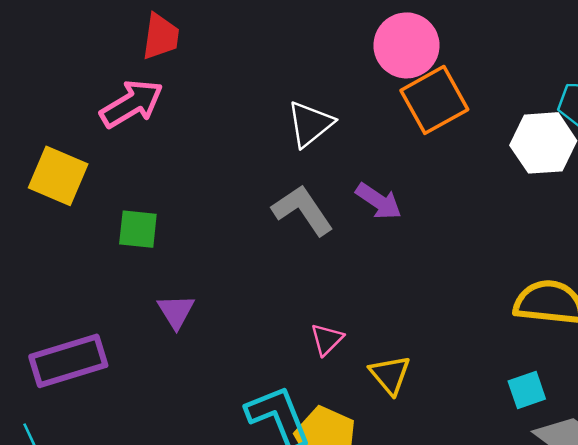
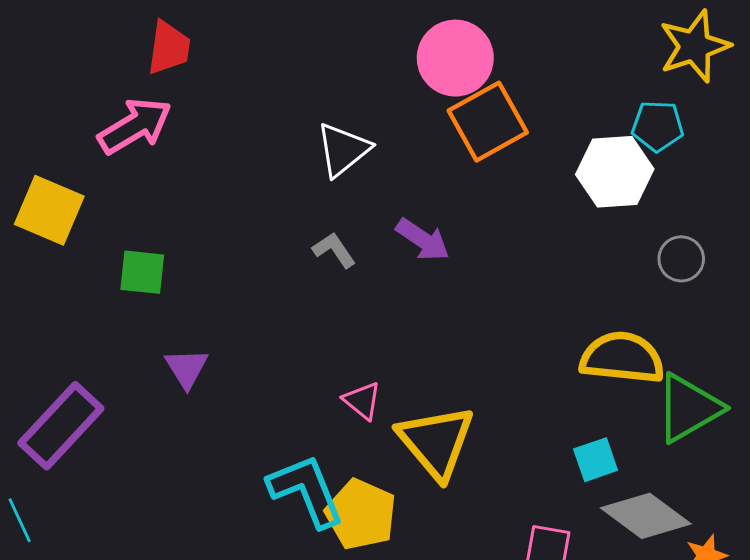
gray L-shape: (303, 210) -> (334, 250), size x0.6
pink triangle: (327, 339) -> (362, 401), turned -36
purple rectangle: (68, 361) -> (61, 426), turned -30
yellow triangle: (390, 375) -> (436, 442), size x1.6

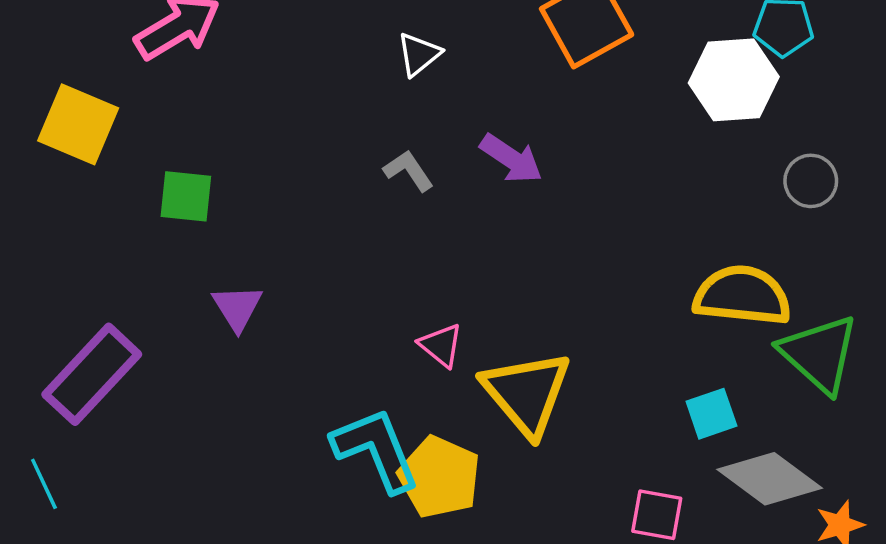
white triangle: (343, 150) -> (419, 54), size x0.7
green triangle: (689, 408) -> (819, 354), turned -48

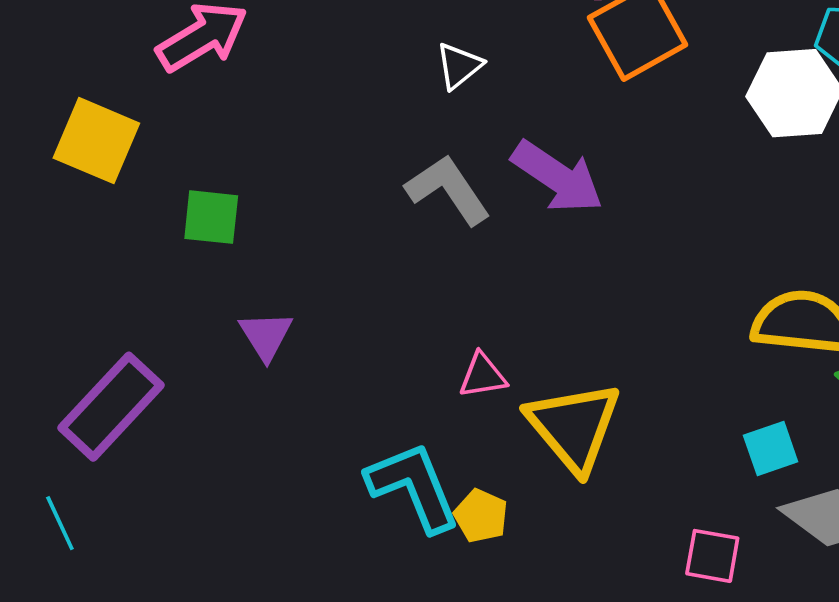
purple arrow: (511, 159) -> (557, 177), size x1.4
gray L-shape: (408, 171) -> (448, 190), size x1.6
pink triangle: (441, 345) -> (483, 376), turned -48
yellow pentagon: (439, 477) -> (481, 516), size x0.6

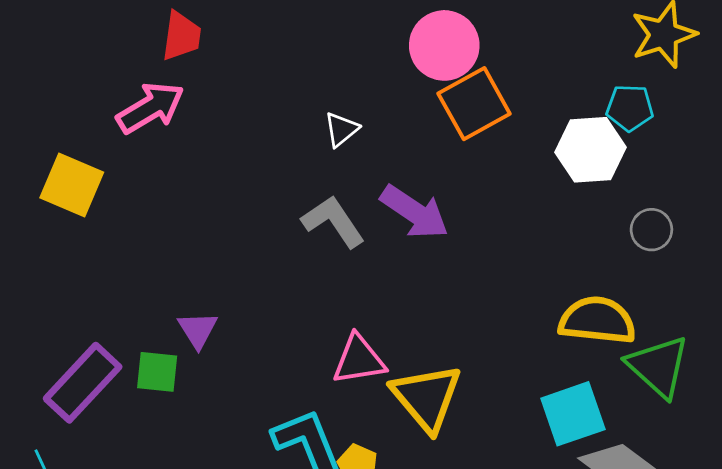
green square: (211, 217) -> (157, 372), moved
pink triangle: (483, 376) -> (359, 360), size x1.5
cyan square: (771, 448) -> (573, 414), size x1.6

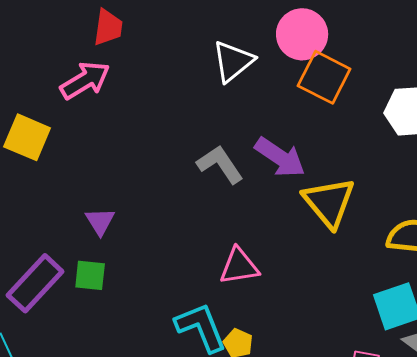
orange square: (474, 104) -> (324, 77), turned -34
white triangle: (341, 129) -> (233, 61), moved, size x1.6
purple triangle: (198, 330) -> (100, 221), moved
yellow triangle: (427, 398) -> (329, 202), moved

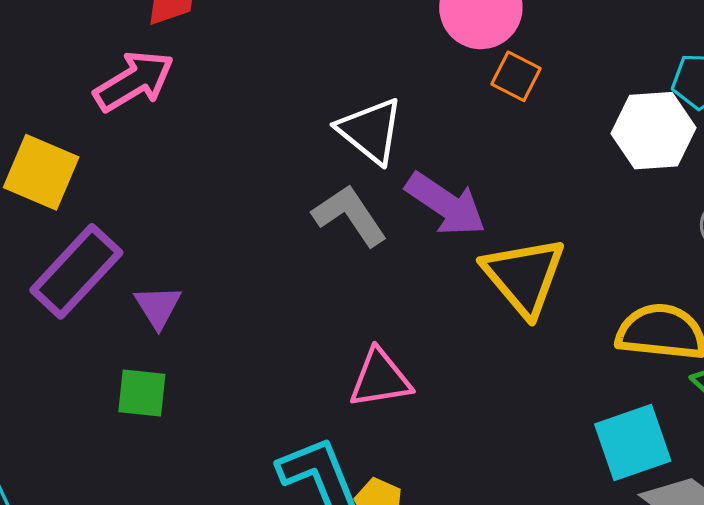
white triangle: (233, 61) -> (371, 131), moved, turned -42
orange square: (324, 77) -> (516, 76), size x0.6
purple rectangle: (35, 283) -> (76, 271), moved

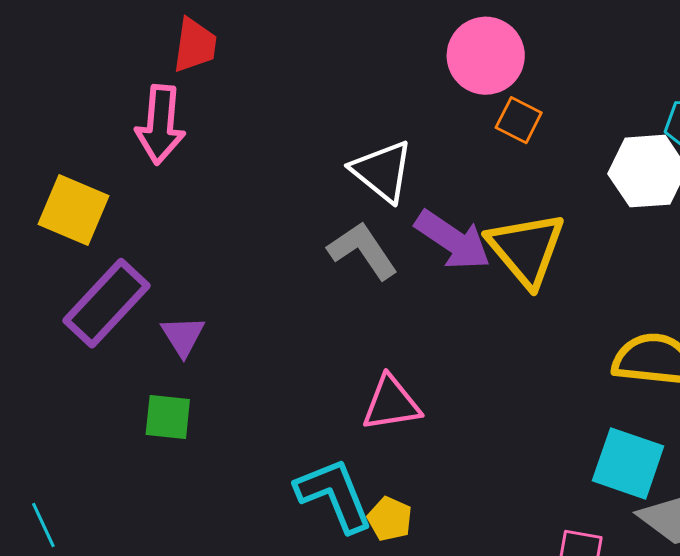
pink arrow: (134, 81) -> (160, 125), turned 126
yellow triangle: (524, 276) -> (526, 249), moved
cyan square: (633, 442) -> (628, 463), turned 38

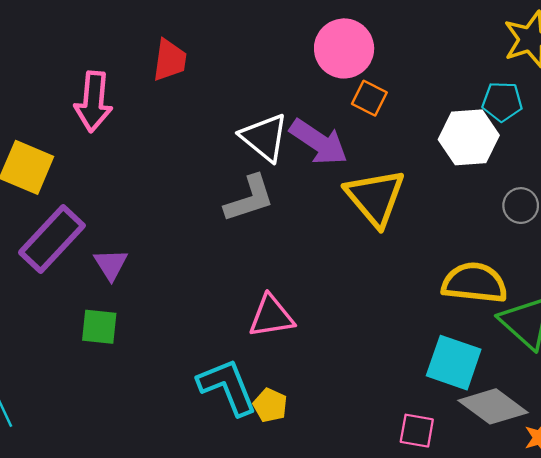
red trapezoid: (195, 45) -> (170, 60), moved
purple arrow: (453, 240) -> (319, 142), moved
gray L-shape: (363, 251) -> (249, 199), turned 106

